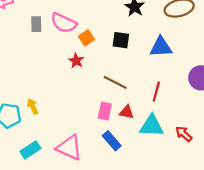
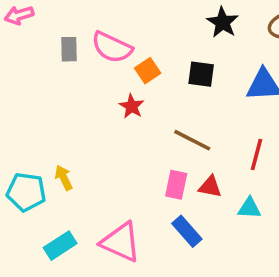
cyan triangle: (152, 126) -> (249, 208), size x0.6

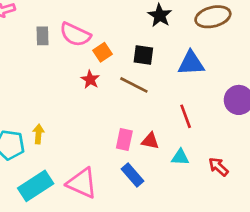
brown line: (192, 140) -> (134, 85), moved
red line: (257, 154) -> (186, 116), turned -35
yellow arrow: (64, 178) -> (38, 134), turned 30
cyan rectangle: (60, 246) -> (36, 186), size x1.4

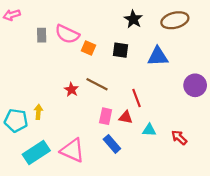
orange square: (102, 52) -> (88, 48), turned -32
red star: (90, 79) -> (71, 90), moved
brown line: (134, 85) -> (97, 84), moved
red line: (186, 116) -> (136, 98), moved

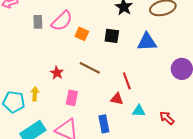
pink semicircle: (67, 34) -> (62, 21), turned -70
red star: (71, 90) -> (57, 73), moved
pink rectangle: (106, 116) -> (72, 98), moved
blue rectangle: (112, 144) -> (104, 124), turned 30

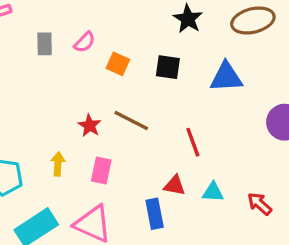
pink semicircle: (62, 21) -> (85, 42), size x0.6
red star: (57, 73) -> (90, 125), moved
yellow arrow: (35, 94) -> (58, 164), moved
red triangle: (117, 99) -> (175, 185), moved

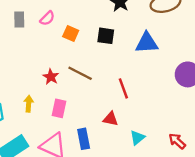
cyan triangle: (213, 192) -> (137, 138), moved, turned -42
red arrow: (260, 204) -> (177, 141), moved
blue rectangle: (155, 214) -> (84, 139), moved

